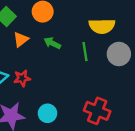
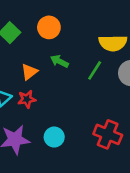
orange triangle: (21, 39) -> (29, 72), moved
green line: (85, 52) -> (95, 70), turned 42

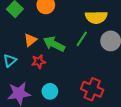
green arrow: (59, 61) -> (54, 44), moved, size x1.5
red star: (27, 99) -> (39, 62), moved

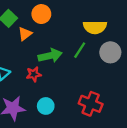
orange triangle: (30, 40) -> (25, 34), moved
green arrow: (54, 44) -> (50, 56), turned 140

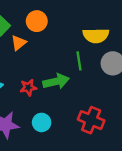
green line: (80, 50) -> (79, 61), turned -42
green arrow: (50, 56) -> (56, 81), moved

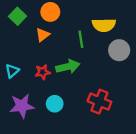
orange triangle: (19, 43) -> (43, 35), moved
green line: (79, 61) -> (81, 39), moved

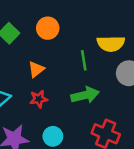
orange triangle: (43, 35) -> (36, 69), moved
green arrow: (68, 67) -> (85, 95), moved

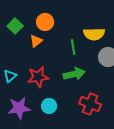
orange triangle: (36, 69) -> (36, 41), moved
red star: (39, 99) -> (38, 77), size x1.5

